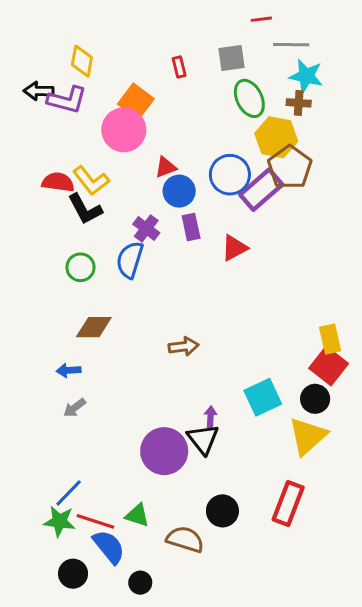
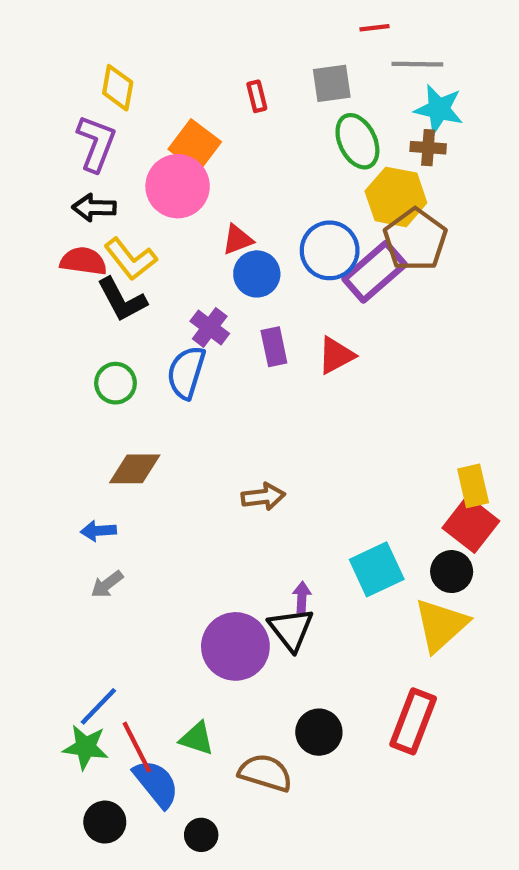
black arrow: (39, 91) -> (94, 208), moved
purple L-shape: (67, 100) -> (96, 143), turned -84
purple rectangle: (191, 227) -> (274, 347), moved
red line: (95, 521) -> (137, 747), turned 45

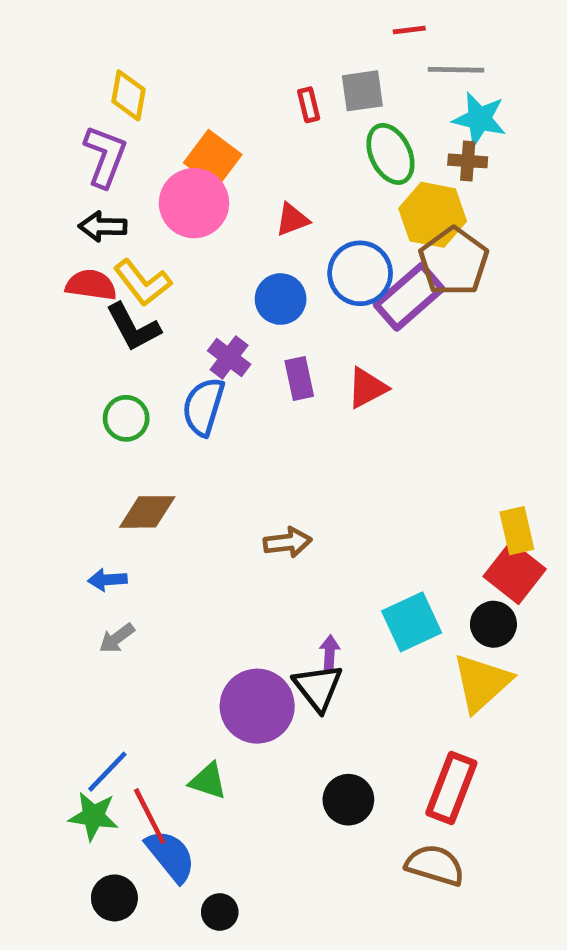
red rectangle: (257, 96) -> (309, 105), moved
red triangle: (238, 240) -> (292, 219), moved
green triangle: (197, 739) -> (208, 781), moved
brown semicircle: (265, 773) -> (435, 865), moved

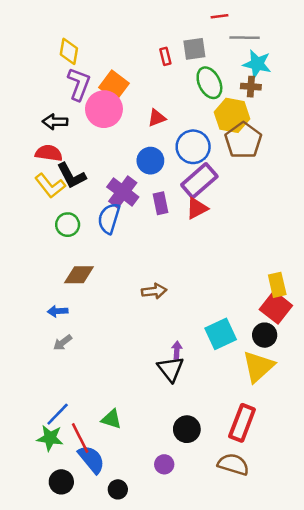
purple L-shape: (105, 156) -> (79, 84), moved
yellow L-shape: (143, 283) -> (50, 186), moved
purple rectangle: (409, 297) -> (199, 181), moved
purple cross: (229, 358) -> (123, 192), size x1.4
purple circle: (257, 706) -> (164, 464), moved, size x0.5

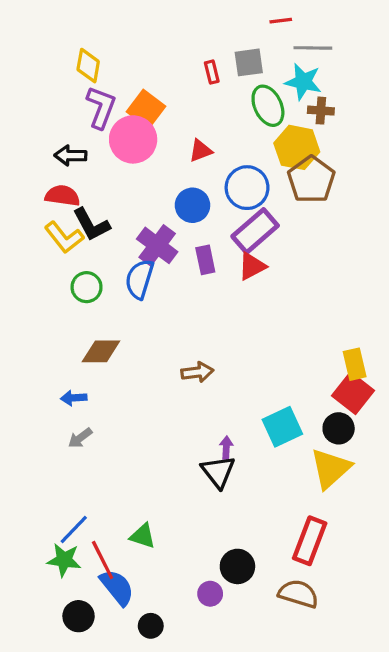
cyan star: (257, 64) -> (303, 82), moved
black circle: (187, 429) -> (237, 566), moved

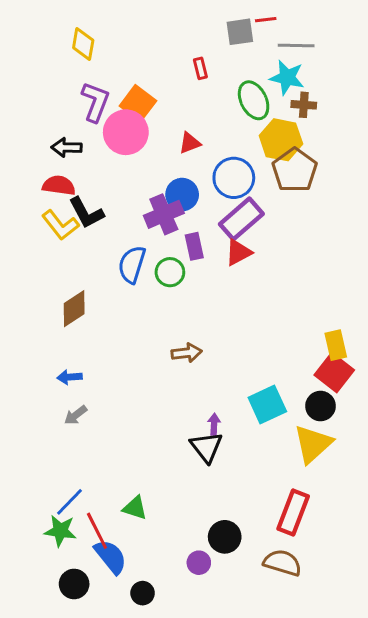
gray square: (249, 62) -> (240, 32), moved
yellow diamond: (88, 66) -> (83, 44), moved
purple cross: (157, 245) -> (164, 214), moved, turned 30
green circle: (87, 287) -> (170, 272), moved
brown diamond: (101, 351) -> (74, 309), moved, turned -33

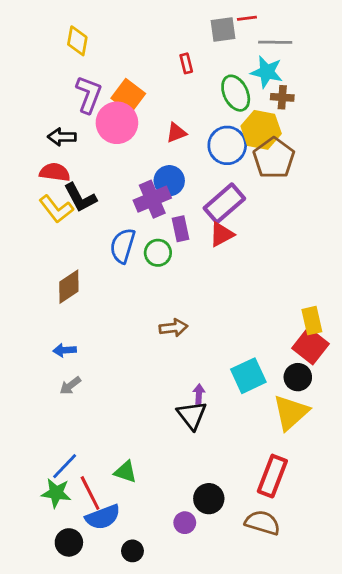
blue circle: (234, 178) -> (227, 145), moved
blue semicircle: (111, 557) -> (103, 517), turned 108

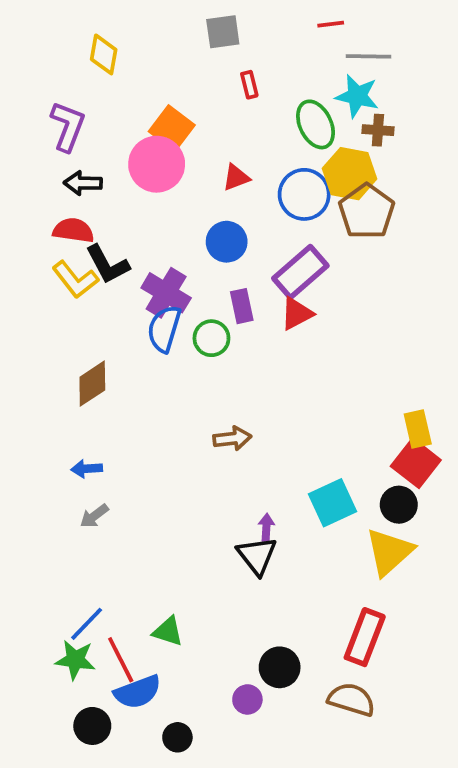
gray square: (223, 30) -> (223, 32), moved
purple L-shape: (89, 95) -> (68, 126), moved
purple cross: (152, 199) -> (166, 293), moved, turned -36

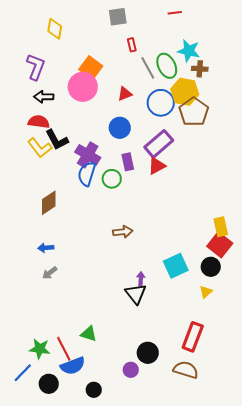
gray line: (368, 56) -> (148, 68), moved, turned 60
yellow triangle: (389, 552) -> (206, 292), size x0.5
blue line: (87, 624) -> (23, 373), moved

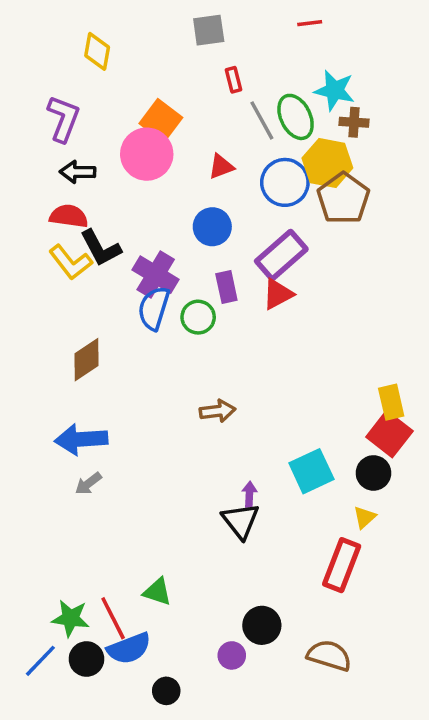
blue arrow: (46, 248) -> (81, 439), size x1.8
red rectangle: (193, 337) -> (342, 565), moved
black circle: (49, 384) -> (86, 659), moved

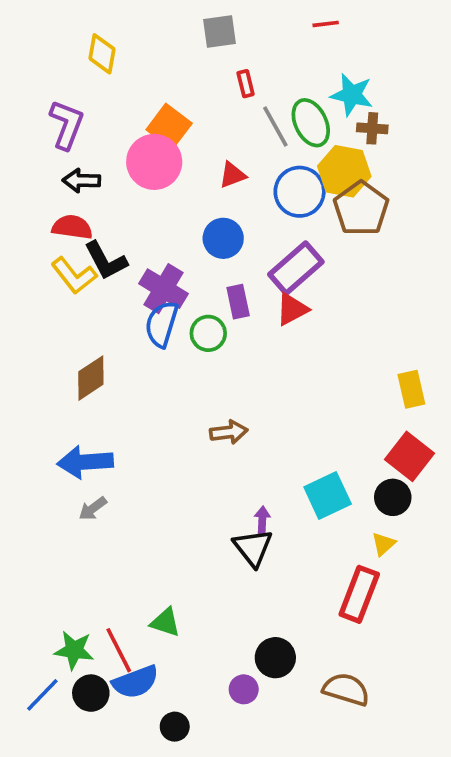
yellow rectangle: (391, 402) -> (411, 389), moved

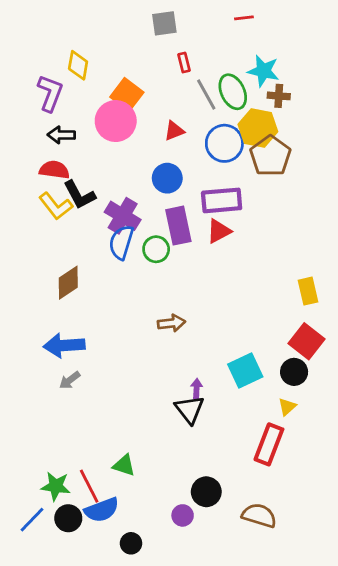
yellow diamond: (102, 54) -> (78, 65), moved
purple rectangle: (296, 268) -> (222, 200), turned 36
purple rectangle: (238, 302) -> (178, 226), size x1.5

